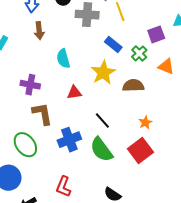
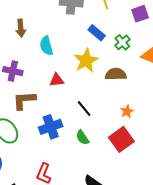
brown arrow: (39, 31) -> (21, 28), moved
purple square: (156, 34) -> (140, 14), moved
brown L-shape: (42, 114) -> (24, 100), turned -85
green semicircle: (101, 150) -> (82, 138), size x0.6

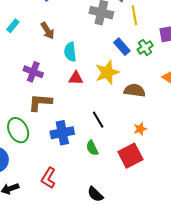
brown arrow: (21, 28) -> (47, 31), turned -36
green cross: (122, 42) -> (145, 48), moved
red triangle: (57, 80) -> (76, 78), moved

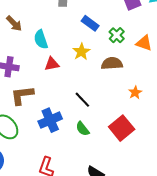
green cross: (145, 48) -> (117, 35), moved
yellow star: (107, 72) -> (81, 52), size x0.7
orange star: (140, 129) -> (135, 92), moved

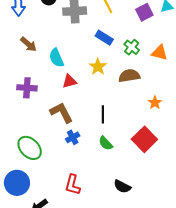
brown L-shape: (22, 95) -> (61, 113), moved, turned 75
black line: (82, 100) -> (103, 114), turned 48
blue cross: (50, 120) -> (73, 137), size x0.6

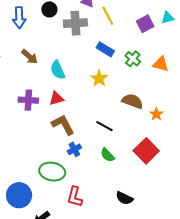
brown semicircle: (129, 76) -> (132, 101), moved, turned 30
red triangle: (69, 81) -> (56, 98), moved
black line: (103, 114) -> (105, 126), turned -60
green ellipse: (30, 148) -> (52, 172), moved, turned -35

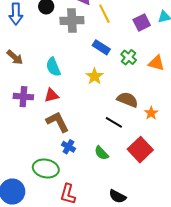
brown arrow: (30, 57) -> (15, 57), moved
black line: (105, 126) -> (114, 122), moved
blue cross: (74, 149) -> (68, 147), turned -32

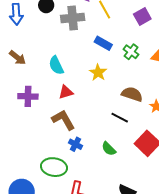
red triangle: (51, 95) -> (66, 92), moved

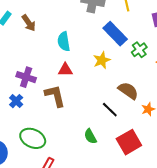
blue rectangle: (103, 43) -> (115, 34), size x1.4
purple cross: (28, 96) -> (26, 77), moved
blue cross: (76, 144) -> (16, 101), moved

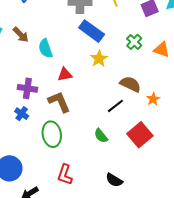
blue rectangle: (115, 34) -> (92, 31), moved
cyan semicircle: (64, 41) -> (45, 48), moved
black line: (110, 110) -> (115, 106), turned -72
green ellipse: (33, 138) -> (52, 134), moved, turned 65

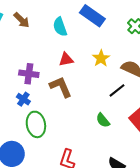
cyan semicircle: (45, 48) -> (60, 27), moved
yellow star: (99, 59) -> (101, 58), moved
green ellipse: (52, 134) -> (36, 124), moved

